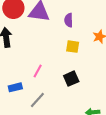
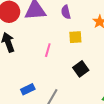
pink line: (38, 71) -> (48, 50), moved

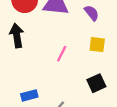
purple semicircle: (66, 12) -> (92, 13), turned 144

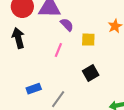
purple semicircle: (92, 13) -> (67, 25), moved

